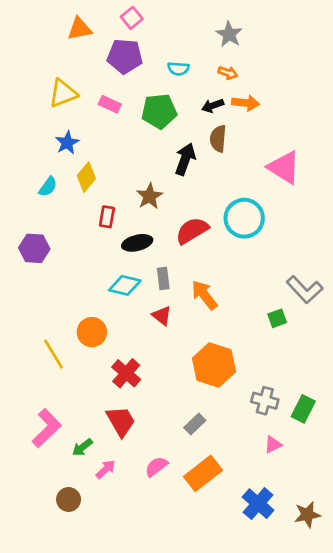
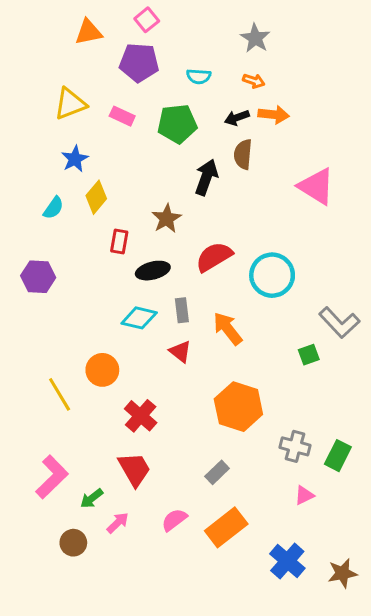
cyan circle: (244, 218) -> (272, 275), moved
brown circle: (69, 499) -> (73, 543), moved

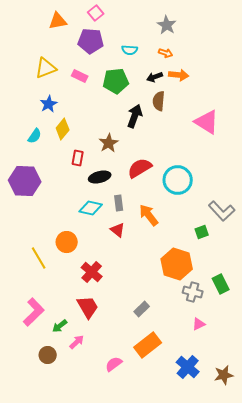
purple hexagon: (38, 277) -> (25, 181), size x1.4
orange hexagon: (238, 407) -> (177, 264), moved
green rectangle: (338, 456) -> (221, 284), moved, turned -54
pink semicircle: (174, 520) -> (114, 364), moved

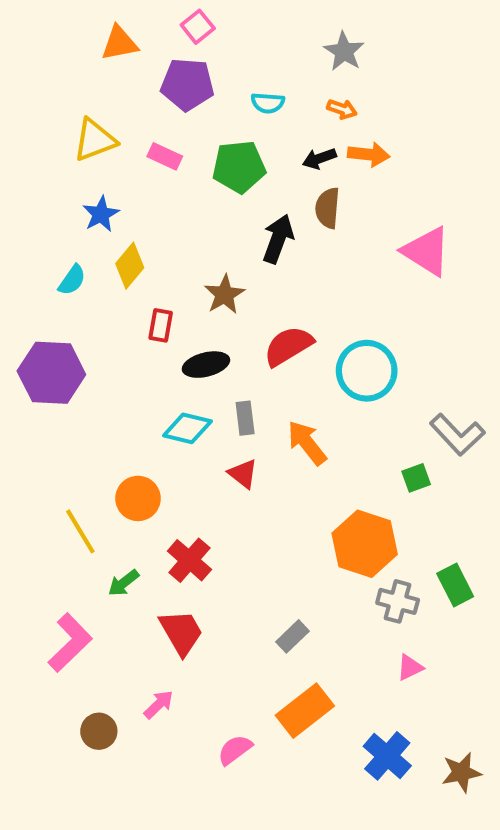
green arrow: (60, 326) -> (124, 583), moved

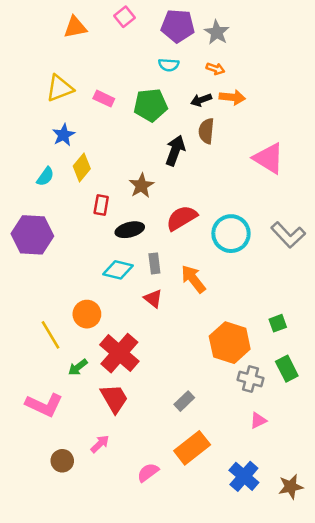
purple pentagon: (187, 84) -> (178, 26), moved
gray L-shape: (457, 435) -> (288, 235), moved
green square: (416, 478) -> (278, 323), moved
red cross: (189, 560) -> (119, 353), size x1.4
pink L-shape: (70, 643) -> (44, 405), turned 69

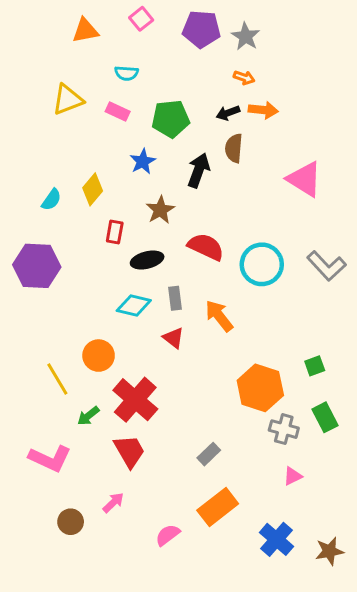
cyan semicircle: (169, 65) -> (126, 73), moved
blue star: (64, 135) -> (143, 161), moved
red semicircle: (182, 218) -> (206, 247), turned 56

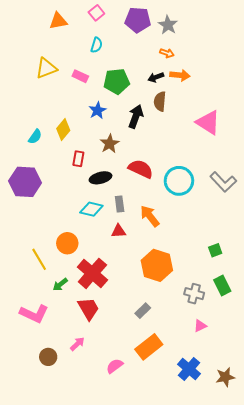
cyan semicircle: (126, 73) -> (96, 45), moved, turned -77
red triangle: (174, 338) -> (119, 231), turned -42
orange hexagon: (260, 388) -> (157, 265), moved

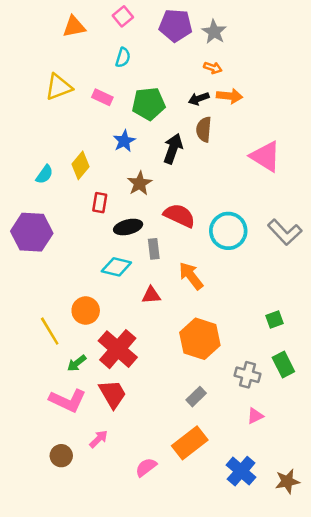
gray rectangle: (120, 204) -> (154, 249), moved
gray rectangle: (143, 311) -> (196, 397), moved
pink L-shape: (34, 314) -> (68, 400), moved

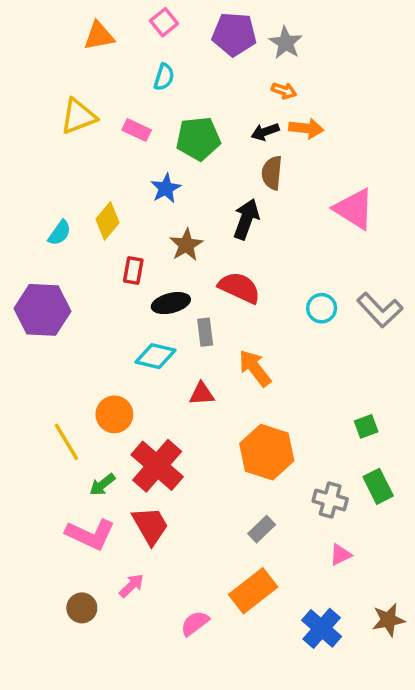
black arrow: (173, 149) -> (246, 219), moved
cyan circle: (228, 231) -> (322, 308), moved, size x0.6
brown star: (287, 481) -> (388, 620), moved

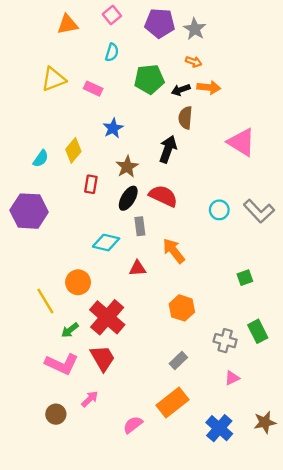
green pentagon: (198, 139) -> (149, 79), moved
black ellipse: (171, 303) -> (128, 198), moved, turned -45
green square: (366, 426) -> (245, 278), moved
orange hexagon: (267, 452) -> (182, 308), size x0.7

